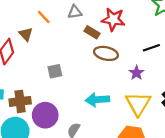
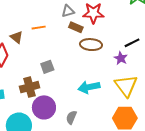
gray triangle: (75, 12) -> (68, 11), moved
orange line: (44, 17) -> (39, 28), moved, turned -48
black line: (151, 48) -> (132, 43), moved
brown cross: (20, 101) -> (30, 87), moved

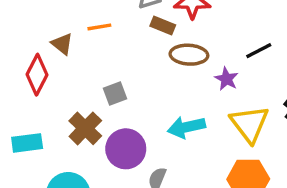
purple star: (121, 58) -> (226, 79), moved
brown cross: (30, 87) -> (85, 128), turned -30
purple circle: (44, 107) -> (126, 149), moved

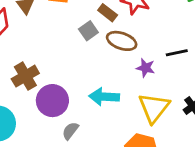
purple star: (226, 79) -> (146, 68), turned -30
gray square: (115, 94) -> (88, 31), moved, turned -30

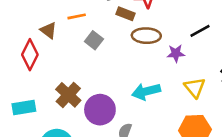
gray square: (88, 31) -> (94, 40), moved
yellow triangle: (154, 108) -> (195, 87), size x0.7

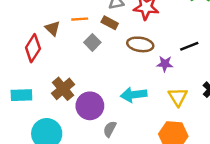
brown rectangle: (125, 14) -> (110, 23), moved

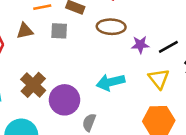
brown triangle: (53, 28) -> (25, 31), moved, turned -49
gray square: (92, 42) -> (59, 31), turned -35
black line: (189, 46) -> (168, 47), moved

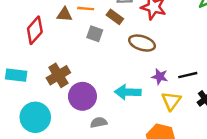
brown triangle: (25, 31) -> (64, 14), moved
purple star: (140, 45) -> (160, 77), moved
gray semicircle: (89, 122) -> (99, 122), turned 42

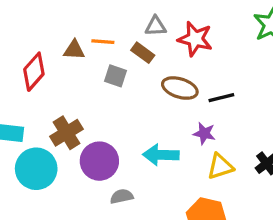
black line: (188, 75) -> (221, 98), moved
yellow triangle: (171, 101) -> (220, 166), turned 36
cyan circle: (35, 117) -> (36, 169), moved

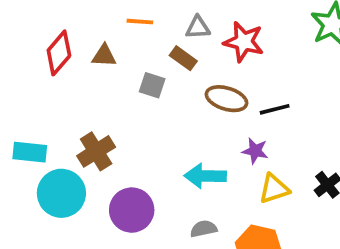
orange line: (103, 42) -> (140, 22), moved
red diamond: (34, 72) -> (59, 53), moved
purple circle: (99, 161) -> (132, 210), moved
gray semicircle: (122, 196) -> (204, 229), moved

